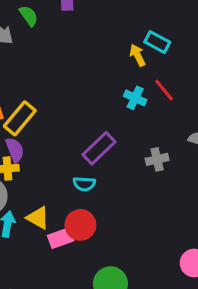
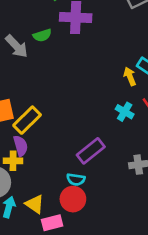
green semicircle: (29, 16) -> (42, 35), turned 102
red circle: (80, 225) -> (73, 199), moved

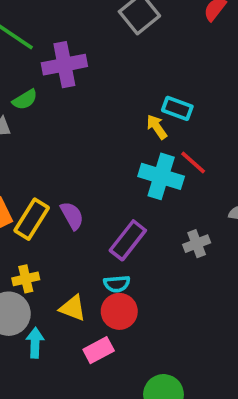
cyan cross: (125, 112) -> (161, 176), size x1.6
purple semicircle: (21, 146) -> (72, 216), moved
yellow triangle: (35, 204) -> (73, 308), moved

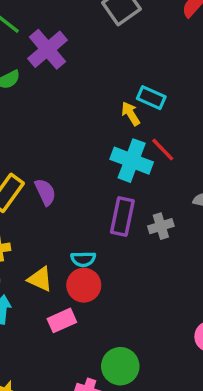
purple cross: (64, 65) -> (47, 49), turned -33
purple rectangle: (128, 240) -> (122, 217), moved, turned -30

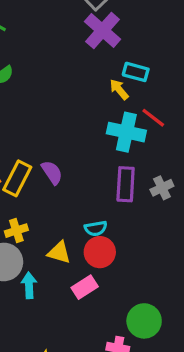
purple cross: (47, 49) -> (103, 30), moved

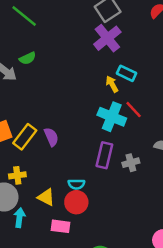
pink rectangle: (85, 287) -> (61, 226), turned 30

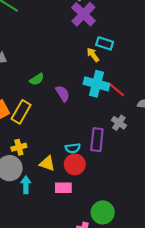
green semicircle: (28, 58) -> (37, 79), moved
red line: (134, 110) -> (117, 90), moved
purple semicircle: (51, 137) -> (63, 94), moved
purple rectangle: (104, 155) -> (97, 140), moved
gray cross: (131, 163) -> (119, 123), turned -32

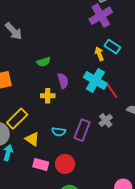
yellow rectangle: (21, 112) -> (17, 119), moved
yellow cross: (19, 147) -> (48, 96), moved
red circle: (75, 164) -> (65, 164), moved

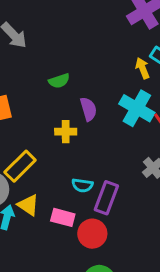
purple rectangle: (82, 130) -> (106, 198), moved
yellow triangle: (32, 139) -> (28, 205), moved
pink rectangle: (41, 164) -> (63, 217), moved

